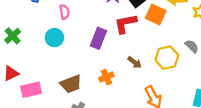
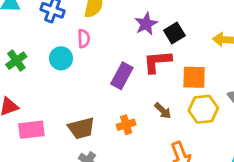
orange square: (156, 14) -> (194, 77), moved, turned -30
cyan circle: (54, 38) -> (61, 58), moved

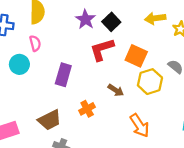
purple rectangle: (122, 76) -> (63, 75), moved
orange square: (194, 77) -> (136, 56), turned 35

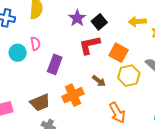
pink semicircle: (35, 43) -> (35, 44), moved
orange cross: (87, 109) -> (73, 95), size x1.5

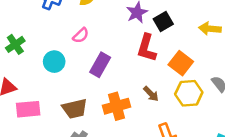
pink semicircle: (35, 44) -> (81, 35), turned 48
red L-shape: (89, 45) -> (147, 48), turned -70
cyan circle: (18, 53) -> (54, 62), moved

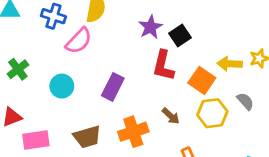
yellow arrow: (210, 29) -> (230, 64), moved
pink semicircle: (81, 35) -> (79, 41), moved, size x1.5

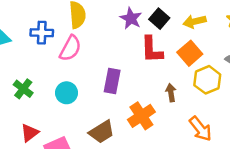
yellow arrow: (230, 64) -> (195, 21), moved
orange square: (202, 80) -> (190, 53), turned 30
brown arrow: (171, 116) -> (171, 93), turned -126

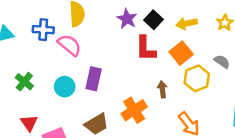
pink semicircle: (70, 48) -> (69, 45), turned -80
purple rectangle: (112, 81) -> (94, 79), moved
red triangle: (30, 133) -> (29, 123), turned -30

